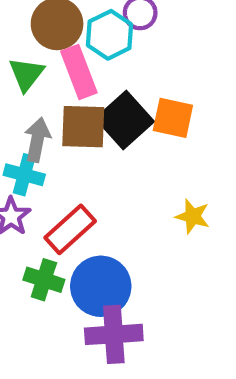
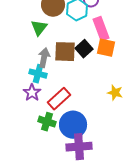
pink rectangle: (79, 72) -> (101, 29), moved
black square: (125, 120) -> (84, 49), size x0.7

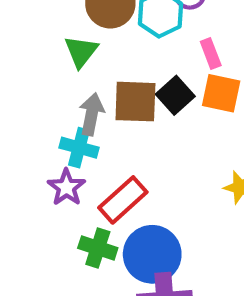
pink rectangle: (101, 29) -> (211, 54), size x0.6

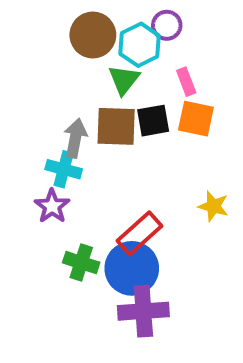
green triangle: (81, 51) -> (124, 80), moved
black square: (175, 95) -> (153, 121), turned 32
red rectangle: (123, 200) -> (140, 233), moved

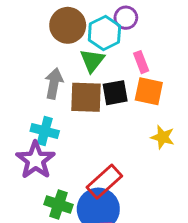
gray arrow: (75, 138) -> (54, 84), moved
purple star: (52, 206) -> (36, 160), size x1.4
yellow star: (213, 206) -> (163, 137), moved

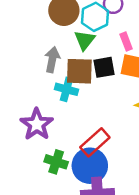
cyan cross: (45, 131) -> (66, 89), moved

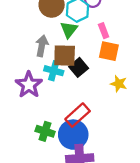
black square: (104, 67) -> (79, 67), moved, turned -30
purple star: (37, 124) -> (29, 85), moved

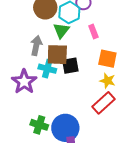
orange square: (109, 51) -> (107, 59), moved
black square: (79, 67) -> (70, 66), turned 30
red rectangle: (78, 115) -> (103, 103), moved

